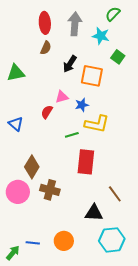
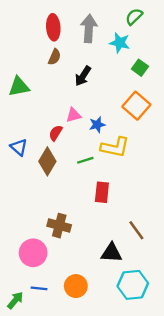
orange square: (92, 76) -> (136, 106), moved, turned 30
red rectangle: (86, 162) -> (102, 192), size x0.7
brown diamond: (32, 167) -> (47, 161), moved
pink circle: (18, 192) -> (33, 253), moved

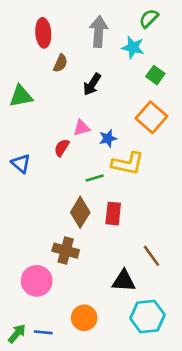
red ellipse: (53, 27) -> (43, 33), moved
brown diamond: (47, 161) -> (80, 212), moved
blue line: (39, 288) -> (43, 332), moved

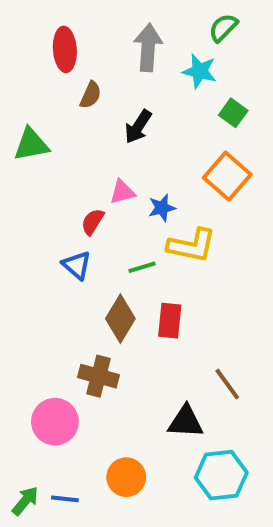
blue triangle: (21, 163) -> (77, 265), moved

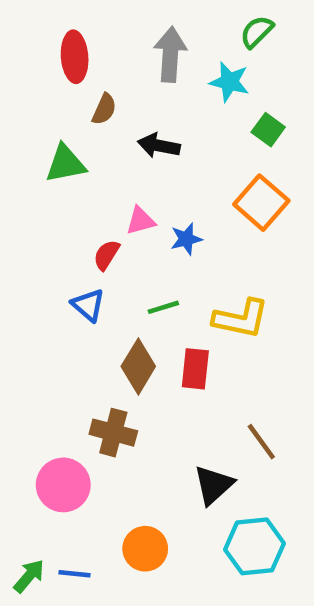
black arrow: (138, 127) -> (159, 146), turned 68
green triangle: (31, 144) -> (65, 164), moved
yellow L-shape: (192, 245) -> (241, 319), moved
black triangle: (186, 422) -> (214, 485), turned -45

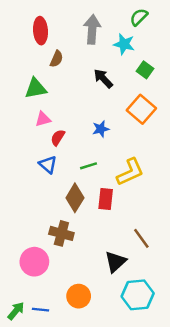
black arrow: (159, 146) -> (103, 79), moved, turned 35
pink triangle: (141, 221) -> (43, 119), moved
yellow L-shape: (241, 319) -> (130, 172), turned -36

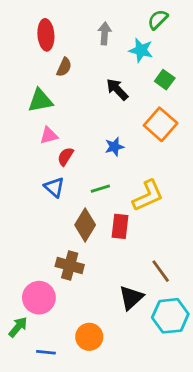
gray arrow: (92, 29) -> (105, 33), size x0.7
cyan hexagon: (138, 295) -> (170, 316), moved
green arrow: (16, 311) -> (18, 327), moved

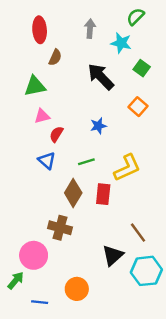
black arrow: (117, 89) -> (101, 77), size x1.4
orange square: (161, 124) -> (138, 107), size x0.7

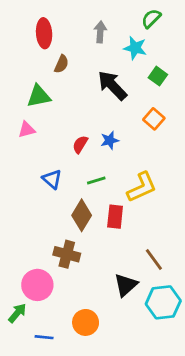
pink triangle: (42, 116) -> (27, 130), moved
red semicircle: (56, 134) -> (80, 144), moved

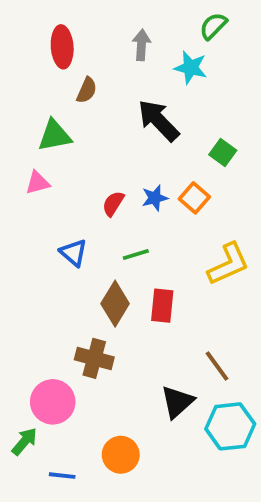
green square: (158, 76) -> (223, 153), moved
orange square: (154, 119) -> (194, 198), moved
yellow L-shape: (142, 187) -> (228, 264), moved

